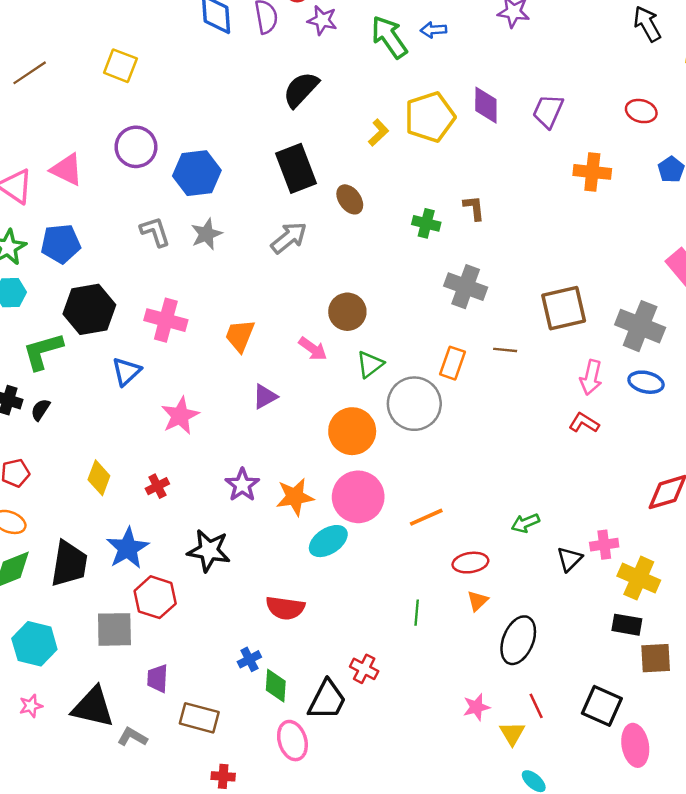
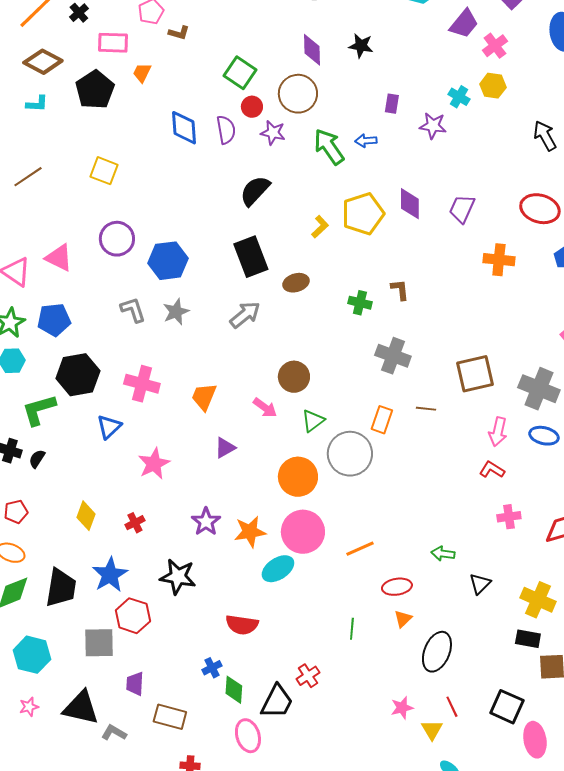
red ellipse: (641, 111) -> (540, 209), size x1.5
brown ellipse: (350, 199) -> (296, 283), turned -70
green arrow: (525, 523) -> (443, 554), turned 30
pink cross: (604, 545) -> (509, 517), moved
red cross: (364, 669) -> (308, 676), turned 30

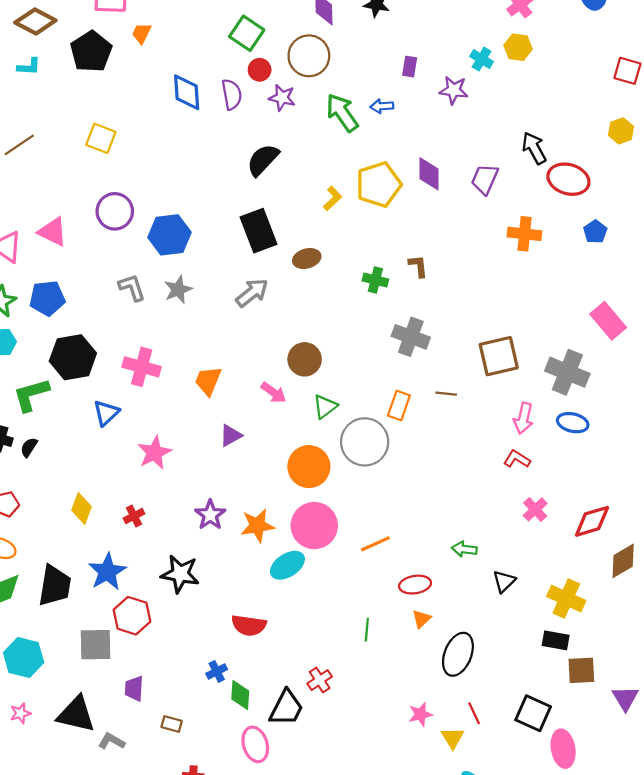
black arrow: (545, 136) -> (534, 148), moved
pink cross: (509, 517) -> (535, 509), turned -35
brown rectangle: (170, 717) -> (172, 724), size x0.6

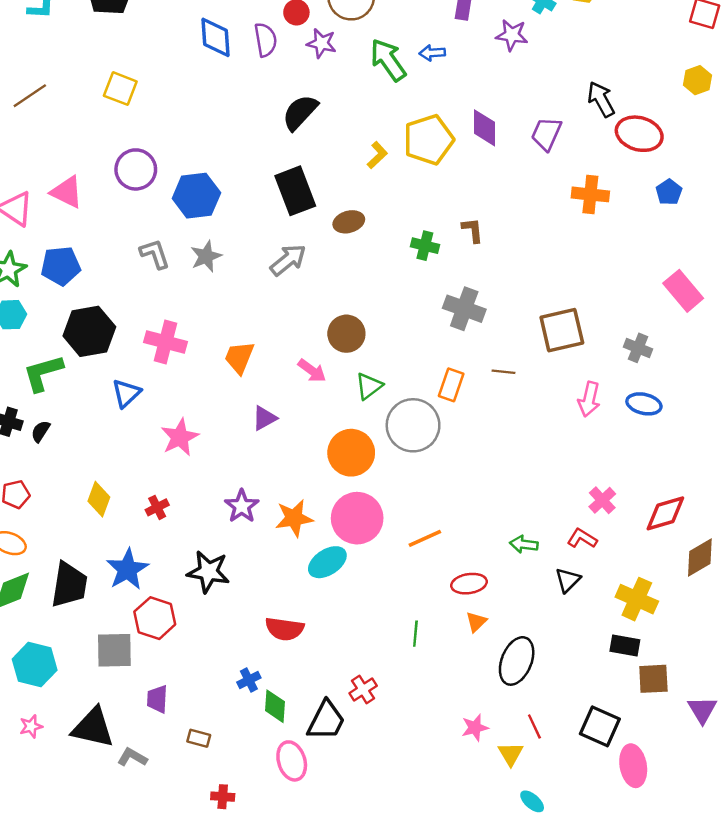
gray cross: (567, 372) -> (638, 348), size x0.6
red L-shape: (517, 459) -> (582, 538), moved

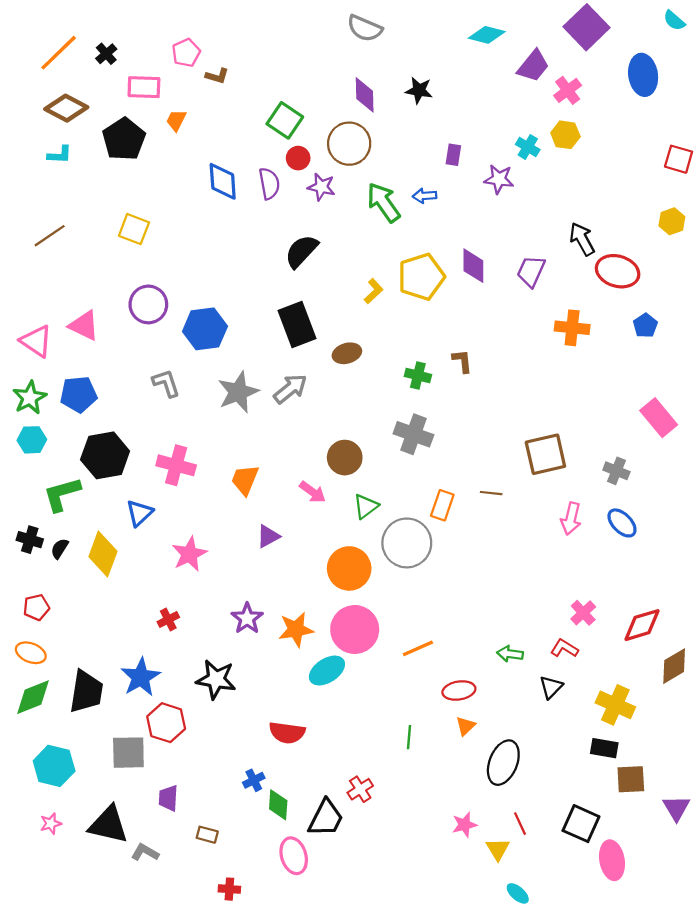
gray star: (206, 256) -> (238, 392), moved, size x1.4
gray cross: (464, 309) -> (413, 434), moved
blue ellipse: (644, 404) -> (622, 523), turned 32
yellow diamond: (99, 499) -> (103, 554), moved, size x1.4

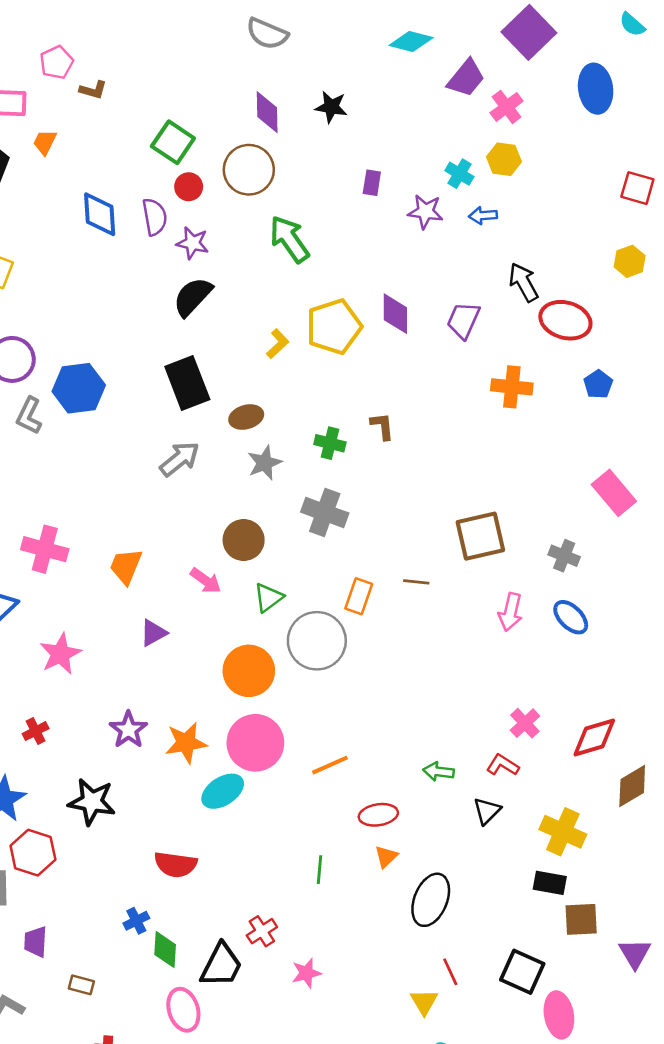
purple star: (321, 187) -> (193, 243), moved
blue arrow: (425, 196) -> (483, 216), moved
gray L-shape: (166, 383) -> (29, 416), moved, turned -136
gray star: (238, 392) -> (265, 463), moved, size x0.7
pink star: (464, 825) -> (306, 973), moved

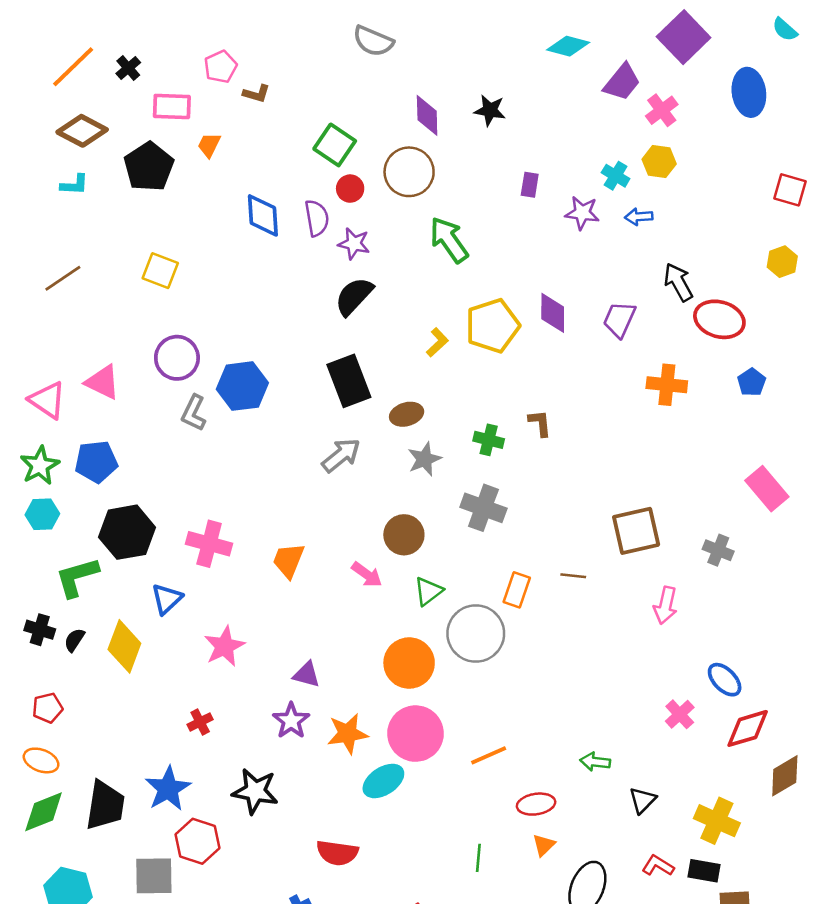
gray semicircle: (267, 34) -> (373, 41), moved
blue ellipse: (571, 617) -> (725, 680), moved
purple triangle: (153, 633) -> (306, 675), moved, turned 44
red L-shape: (503, 765) -> (658, 866), moved

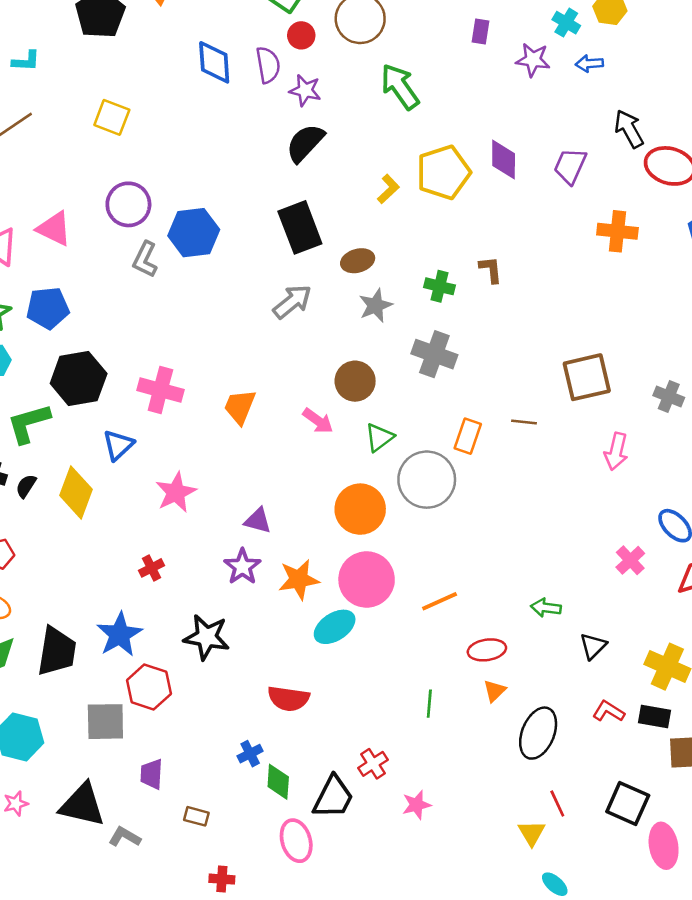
cyan L-shape: (74, 185) -> (26, 61), moved

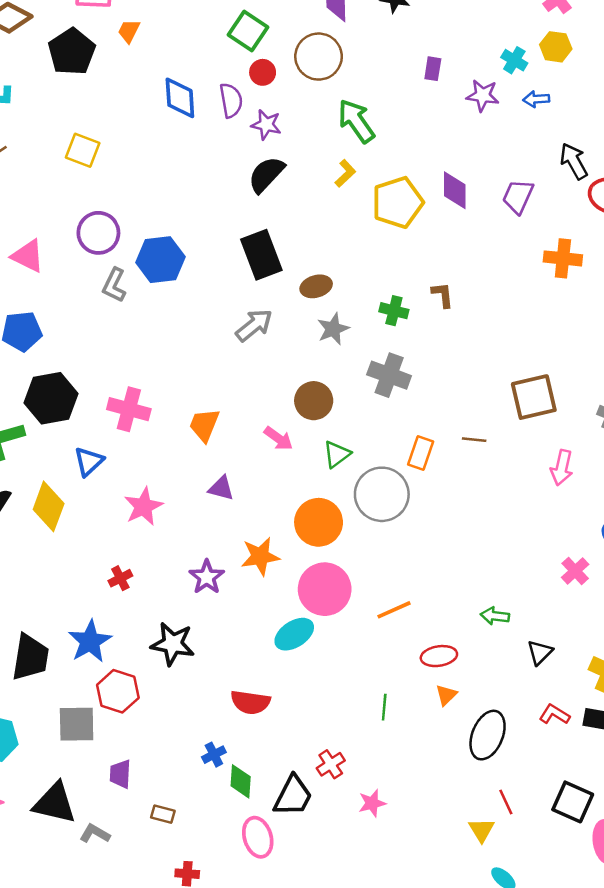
yellow L-shape: (388, 189) -> (345, 173), moved
purple triangle: (258, 521) -> (221, 488), moved
orange star: (299, 579) -> (260, 556), moved

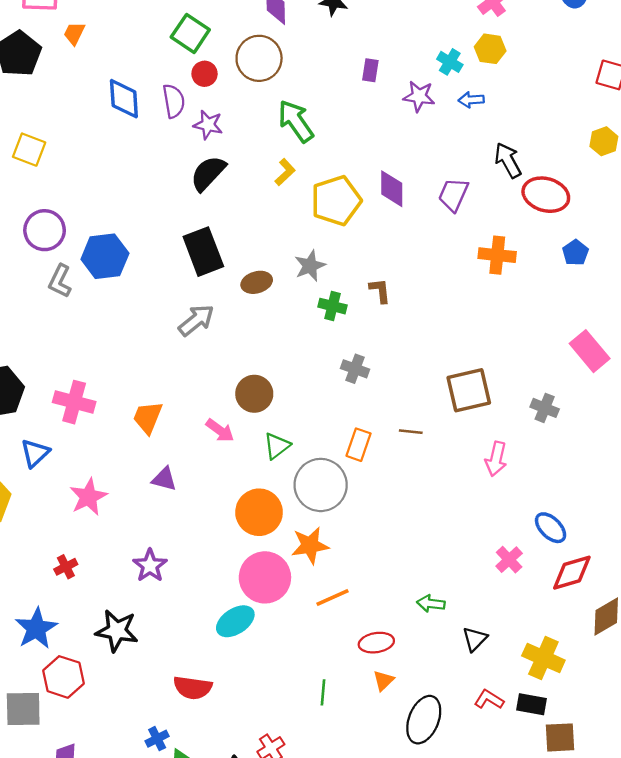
gray star: (333, 329) -> (310, 266), moved
gray cross: (389, 375) -> (355, 369), moved, size x0.7
orange star: (260, 556) -> (310, 545), moved

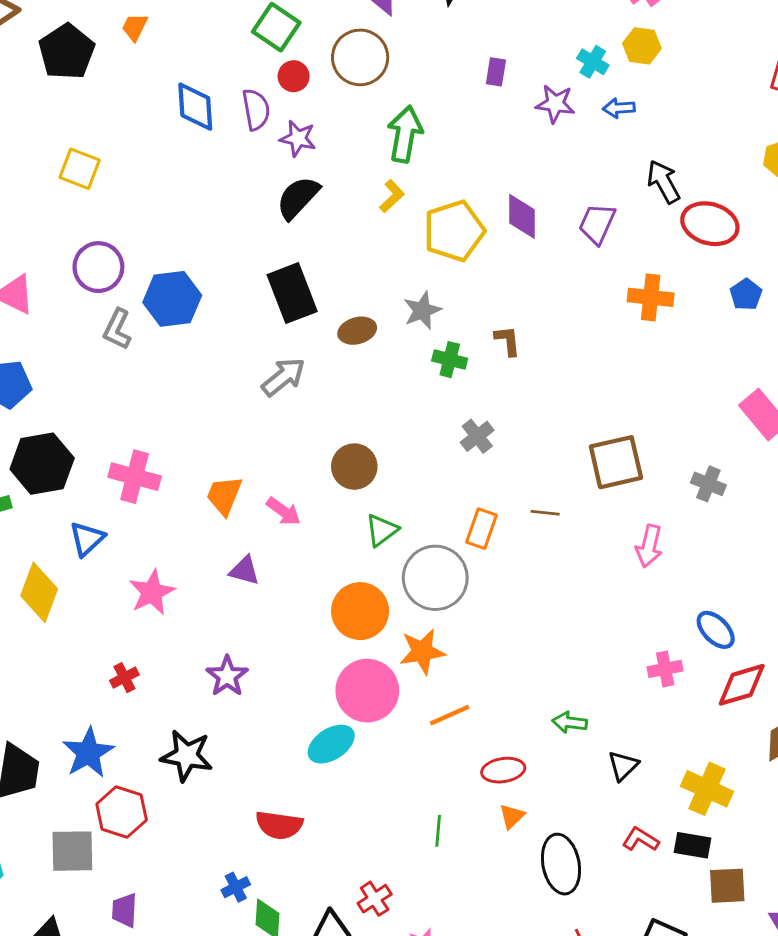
green arrow: (296, 121) -> (405, 134), turned 45
gray cross: (355, 369) -> (477, 436), turned 32
pink arrow: (220, 430) -> (283, 511), moved
pink cross: (509, 560) -> (665, 669), turned 32
black ellipse: (424, 720) -> (561, 864), turned -33

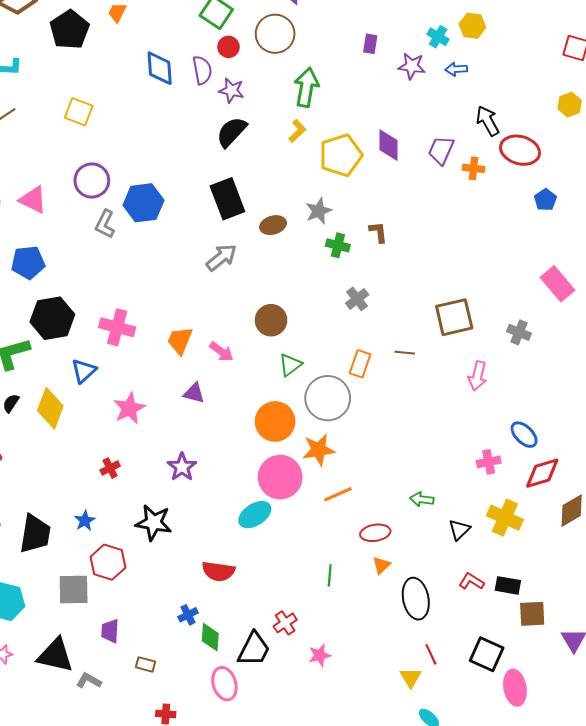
orange cross: (651, 297) -> (473, 168), moved, size x0.7
blue star: (88, 753) -> (85, 521), size x0.6
yellow cross: (707, 789) -> (505, 518), moved

